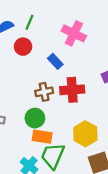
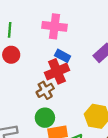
blue rectangle: (55, 61) -> (63, 56), moved
red cross: (72, 90) -> (57, 71), moved

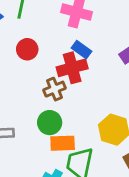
red circle: (11, 55) -> (27, 49), moved

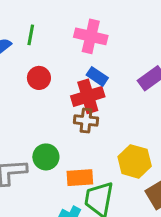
brown cross: (54, 89) -> (86, 120), moved, turned 30
green circle: (50, 123) -> (46, 157), moved

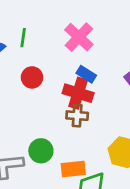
pink cross: (91, 36) -> (79, 37), turned 32
red cross: (88, 96) -> (78, 93), turned 36

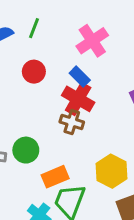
blue rectangle: (86, 74) -> (80, 77), moved
orange rectangle: (73, 169) -> (55, 177), turned -30

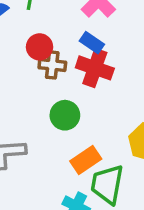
brown cross: (72, 122) -> (52, 65), moved
green circle: (26, 150) -> (65, 115), moved

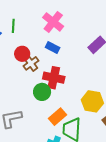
brown cross: (52, 65) -> (31, 63), turned -35
red cross: (95, 68) -> (54, 78), moved

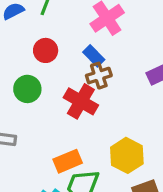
brown cross: (31, 63) -> (99, 76), moved
green circle: (42, 92) -> (27, 89), moved

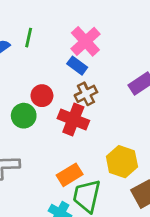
red circle: (46, 50) -> (42, 96), moved
blue rectangle: (94, 56) -> (77, 66), moved

